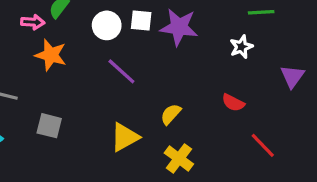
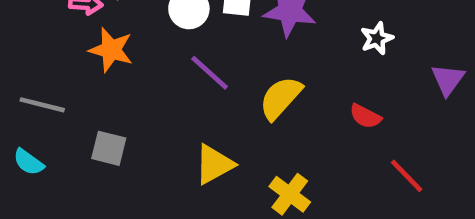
yellow semicircle: (171, 114) -> (281, 98), moved, size x1.5

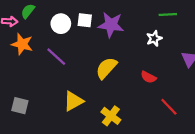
purple line: (210, 73) -> (56, 57), moved
gray square: (109, 148) -> (20, 106), moved

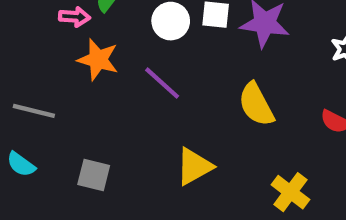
yellow semicircle: (106, 68) -> (256, 104), turned -70
yellow cross: (111, 116) -> (290, 192), moved

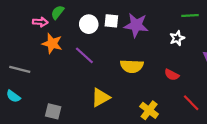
yellow semicircle: (256, 104) -> (132, 66), turned -60
gray square: (94, 175) -> (53, 111), moved

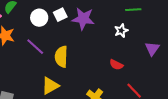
white square: (111, 21) -> (60, 15), turned -32
yellow semicircle: (132, 66) -> (61, 57), moved, turned 90

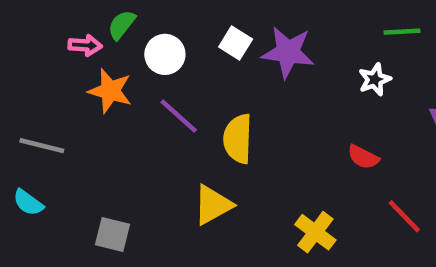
white square: (60, 15) -> (236, 43), turned -32
white circle: (39, 18) -> (165, 54), moved

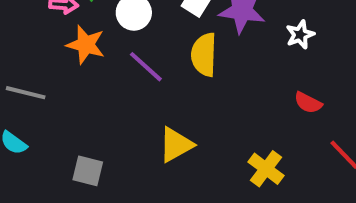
white star: (375, 79) -> (300, 35), moved
yellow semicircle: (238, 139) -> (204, 55), moved

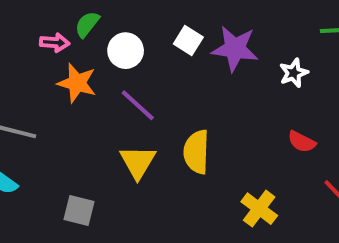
yellow semicircle: (204, 55) -> (196, 152), moved
yellow triangle: (176, 145) -> (138, 162), moved, turned -30

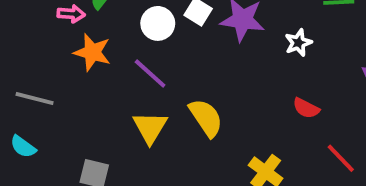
white circle: (126, 51) -> (158, 23), moved
yellow semicircle: (196, 152) -> (206, 118), turned 144

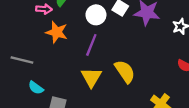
purple line: (150, 73) -> (91, 45), turned 70
cyan semicircle: (23, 147) -> (36, 88), moved

